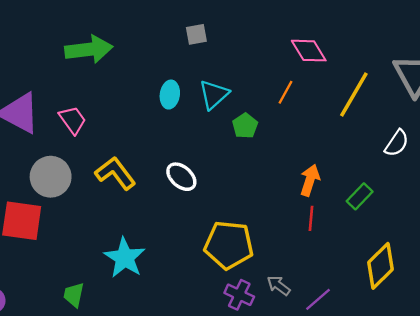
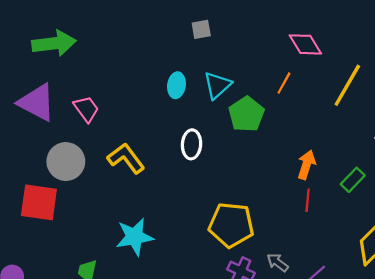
green arrow: (89, 49) -> (54, 43), moved
green pentagon: (245, 126) -> (246, 114), size x1.5
white ellipse: (181, 177) -> (192, 144), moved, turned 52
cyan star: (125, 258) -> (135, 237), turned 30

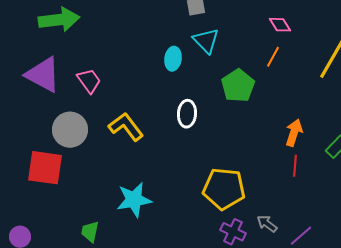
pink diamond: (305, 44) -> (280, 25), moved, size x0.7
cyan triangle: (217, 85) -> (206, 41), moved, turned -32

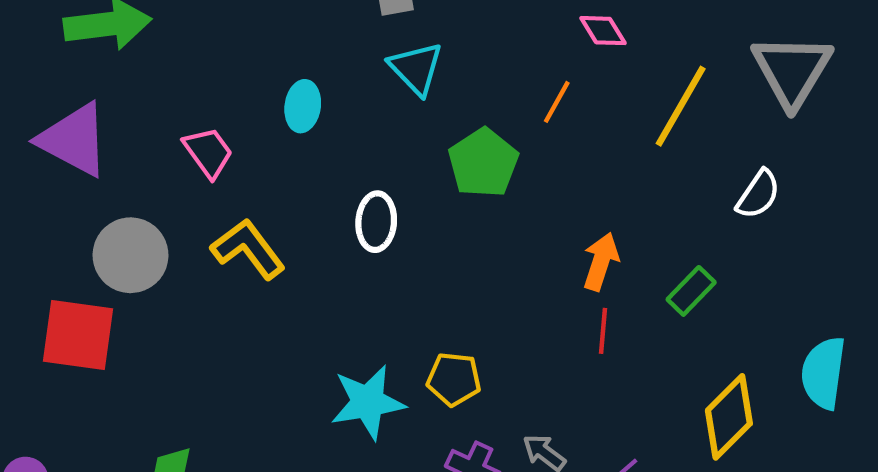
pink diamond: (280, 25) -> (603, 31), moved
cyan ellipse: (173, 59) -> (303, 106), moved
pink trapezoid: (89, 81) -> (208, 152), moved
yellow pentagon: (224, 189) -> (454, 379), size x0.6
cyan star: (134, 200) -> (368, 402), moved

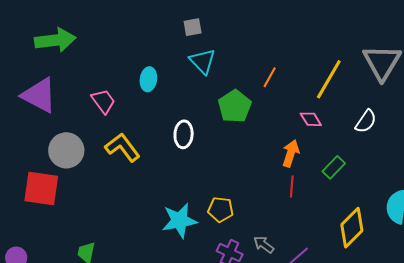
pink diamond: (603, 31) -> (311, 119), moved

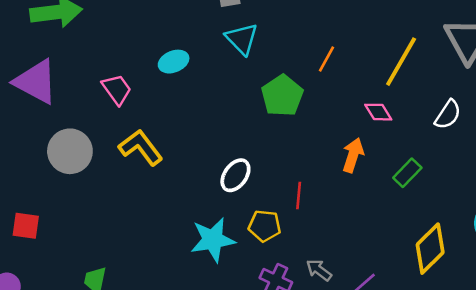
cyan ellipse: (148, 79) -> (174, 62), turned 60
white ellipse: (184, 134) -> (235, 175), moved, turned 32
red line: (292, 186) -> (299, 196), moved
red square: (41, 188) -> (26, 226), moved, size x0.6

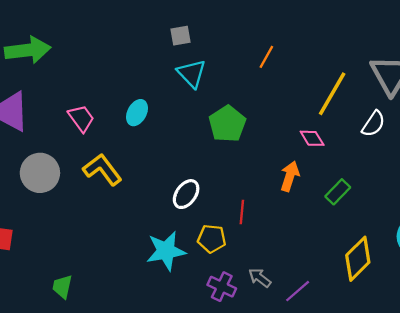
orange line: (326, 59) -> (266, 57), moved
cyan ellipse: (174, 62) -> (137, 113), moved, turned -40
white semicircle: (448, 115) -> (373, 124), moved

